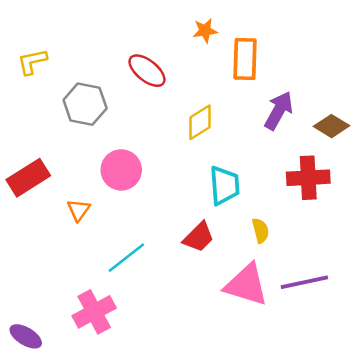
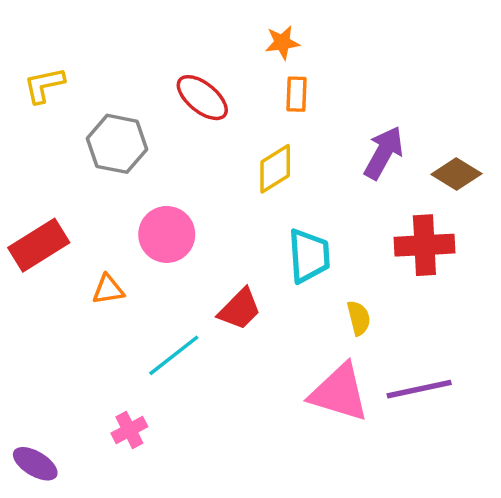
orange rectangle: (245, 59) -> (296, 94), moved, size x0.6
orange triangle: (79, 210) -> (108, 290), turned 45
red trapezoid: (199, 237) -> (240, 309), moved
pink cross: (94, 312) -> (129, 430), size x0.6

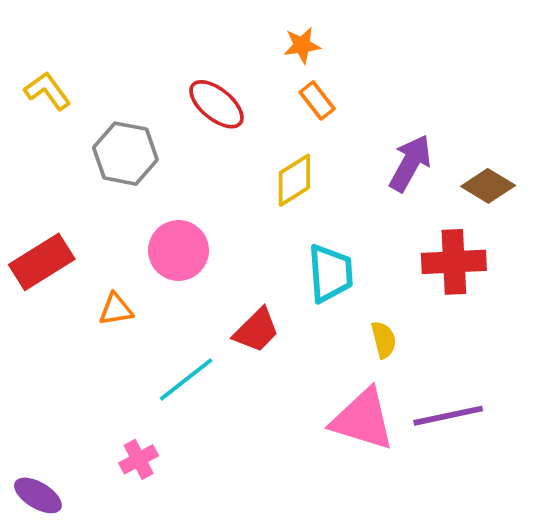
yellow L-shape: (44, 85) -> (47, 91), turned 66
orange rectangle: (296, 94) -> (317, 100), turned -40

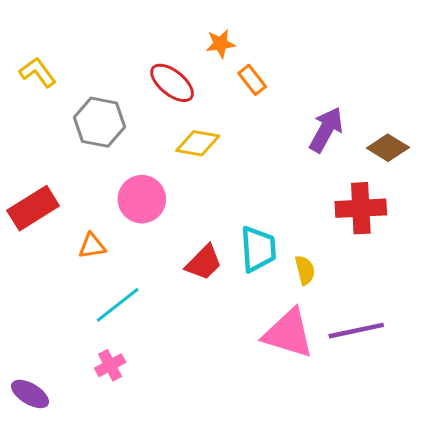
orange star: (302, 45) -> (220, 44), moved
yellow diamond: (294, 180) -> (198, 143), moved, turned 42
cyan trapezoid: (330, 273) -> (258, 249), moved
cyan line: (186, 380) -> (118, 305), moved

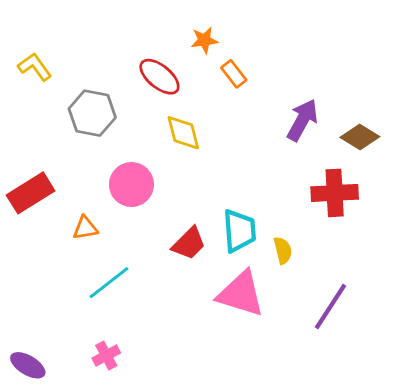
yellow diamond: (198, 143) -> (183, 133), turned 66
purple line: (356, 331) -> (330, 306), turned -45
pink triangle: (288, 334) -> (241, 294), moved
pink cross: (110, 365) -> (106, 355), moved

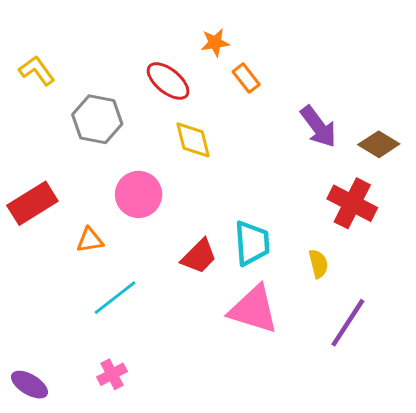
purple arrow: (302, 120) -> (318, 127), turned 114
red cross: (335, 193) -> (352, 203), turned 30
yellow semicircle: (283, 250) -> (318, 264), moved

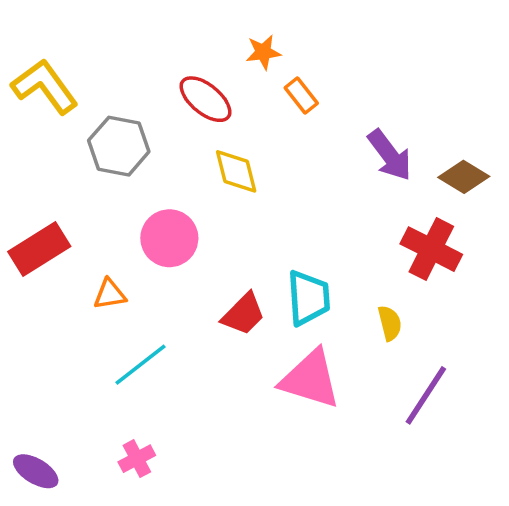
yellow L-shape: (37, 71) -> (45, 86), size x1.5

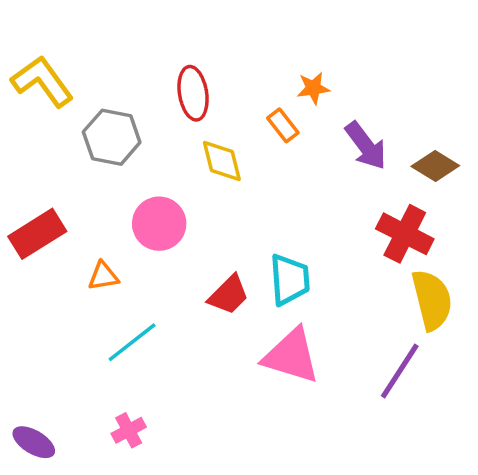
orange star: (263, 52) -> (313, 88), moved
orange rectangle: (301, 96) -> (283, 125), moved
red ellipse: (205, 99) -> (193, 93), turned 42
yellow semicircle: (390, 323) -> (432, 300), moved, size x1.8

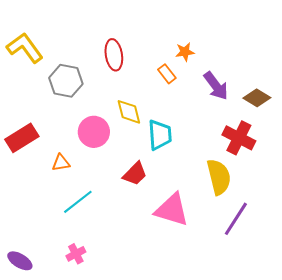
yellow diamond: (222, 161) -> (129, 112), moved
cyan trapezoid: (290, 280) -> (160, 135), moved
yellow semicircle: (432, 300) -> (219, 177), moved

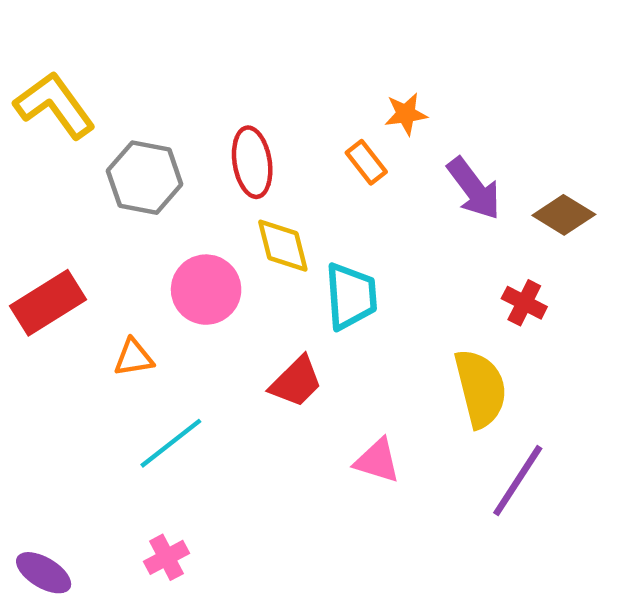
red ellipse: (114, 55) -> (252, 162), moved
red cross: (239, 138) -> (524, 303), size x0.6
pink triangle: (172, 210) -> (377, 461), size x0.6

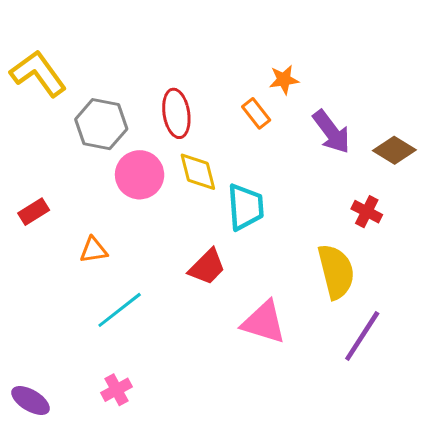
pink circle: (206, 290) -> (140, 175), moved
red rectangle: (48, 303) -> (34, 212), size x0.6
pink triangle: (377, 461) -> (264, 322), size x1.4

